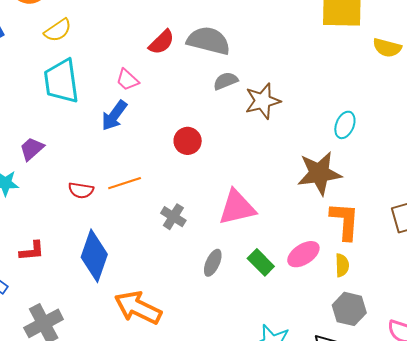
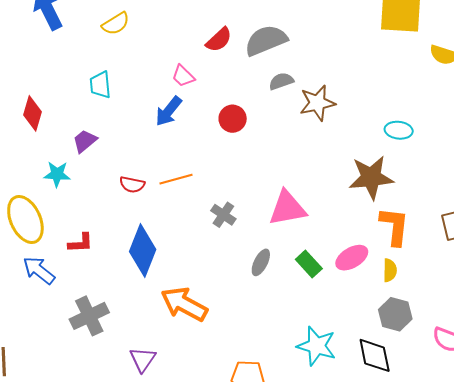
gray semicircle: (209, 41) -> (266, 40), turned -39
cyan trapezoid: (61, 81) -> (100, 85), moved, size x0.6
cyan ellipse: (345, 125) -> (399, 130), turned 72
red circle: (188, 141) -> (233, 119), moved

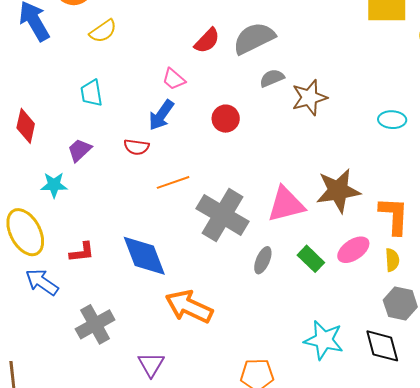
brown star: (371, 177) -> (338, 191), moved
red semicircle: (132, 185) -> (136, 147), moved
gray cross: (223, 215) -> (223, 215), size x2.0
blue diamond: (143, 250) -> (144, 256), turned -39

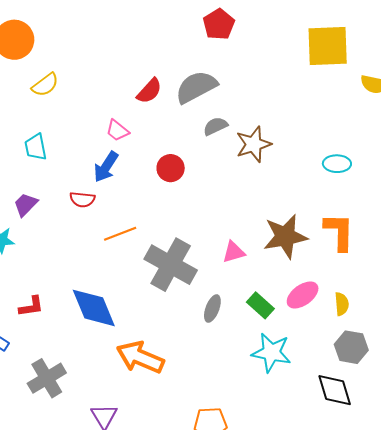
pink triangle: (286, 204) -> (234, 252), size x0.6
orange L-shape: (394, 216) -> (339, 232), moved
cyan star: (324, 340) -> (271, 353), moved

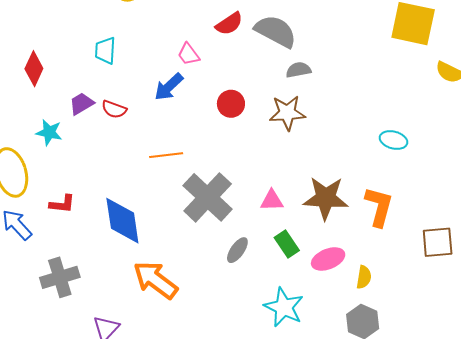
gray semicircle: (196, 87) -> (276, 31), turned 42
gray semicircle: (215, 126) -> (298, 70), moved
brown star: (253, 144) -> (287, 113), moved
red semicircle: (82, 199) -> (114, 109), moved
green rectangle: (260, 305) -> (287, 244), moved

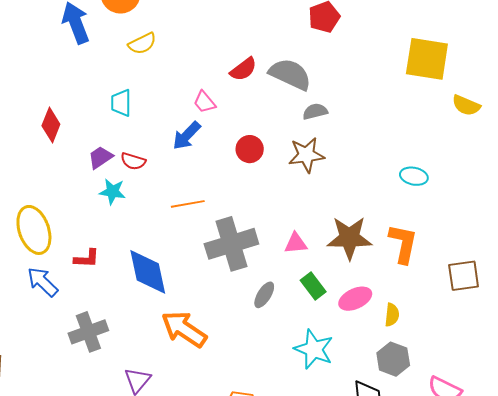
cyan star: (49, 132) -> (112, 192), moved
gray cross: (208, 197) -> (231, 244), turned 33

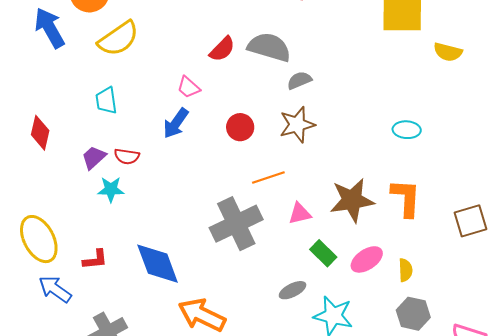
yellow semicircle: (142, 44) -> (118, 39), size x1.5
orange line: (188, 204) -> (268, 177), moved
gray ellipse: (264, 295) -> (293, 290), moved, turned 40

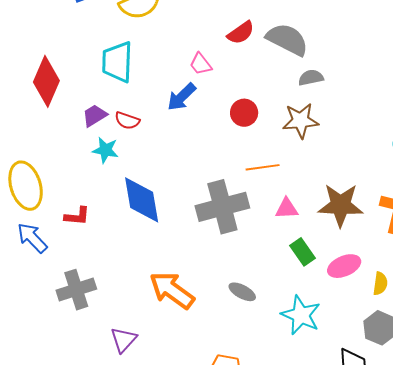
cyan trapezoid: (106, 101) -> (117, 62), size x1.5
red diamond: (40, 133) -> (46, 81), size x1.4
blue diamond: (158, 264) -> (142, 200), moved
gray ellipse: (293, 290) -> (242, 292), moved, turned 44

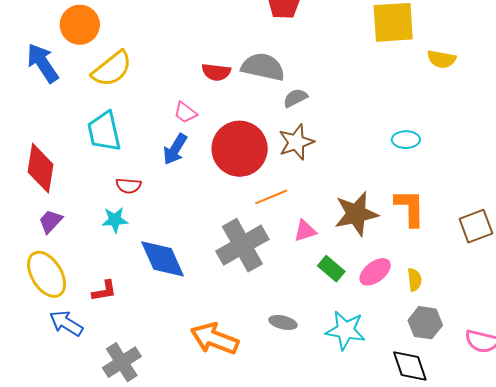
red semicircle: (241, 33) -> (216, 72), turned 56
red circle: (244, 113) -> (240, 149), size x2.0
purple trapezoid: (95, 116) -> (51, 221), moved

